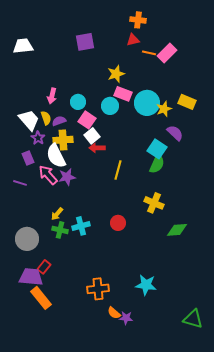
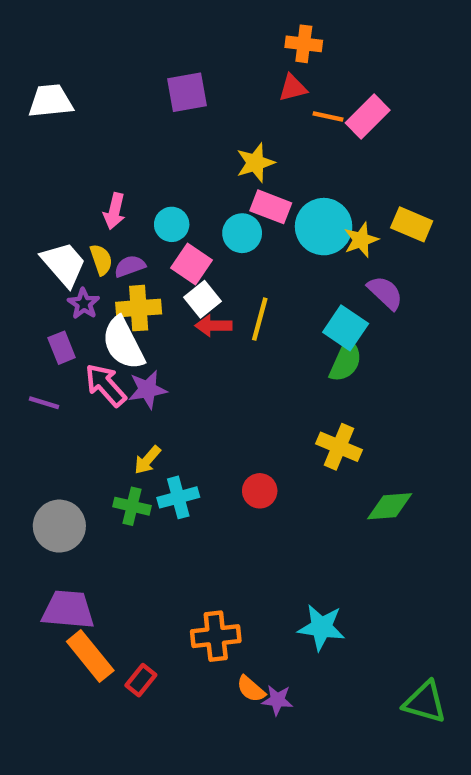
yellow line: (118, 170) -> (260, 319), moved
yellow arrow: (57, 214) -> (147, 460), moved
red rectangle: (44, 267) -> (141, 680), moved

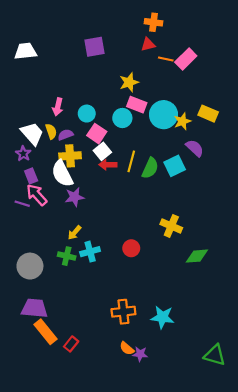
purple star: (84, 304) -> (23, 154), moved
cyan square: (346, 328) -> (175, 166), turned 30
green semicircle: (346, 361) -> (150, 168), moved
pink arrow: (106, 385) -> (37, 195), moved
orange cross: (216, 636) -> (123, 312), moved

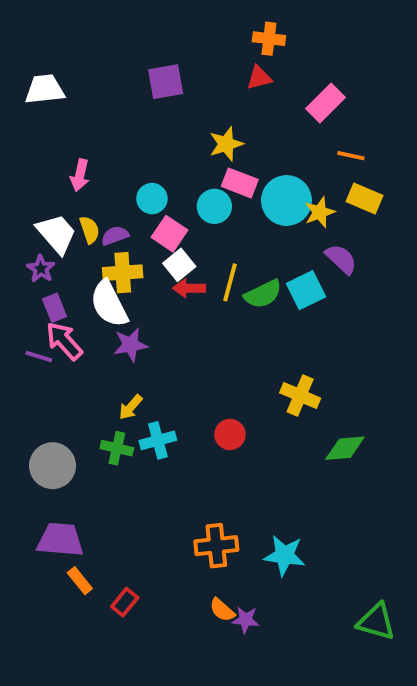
orange line: (166, 59) -> (351, 156), moved
pink arrow: (58, 107) -> (80, 175), moved
green semicircle: (150, 168) -> (263, 294), turned 40
orange rectangle: (46, 332) -> (80, 581), size x0.6

